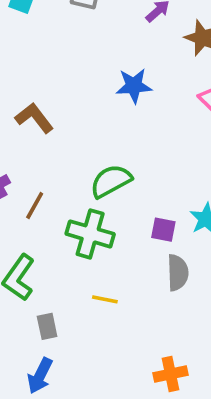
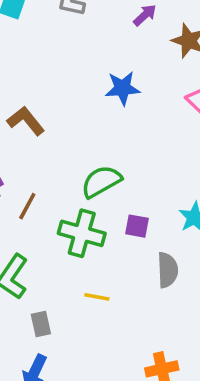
purple square: (163, 230) -> (137, 226), moved

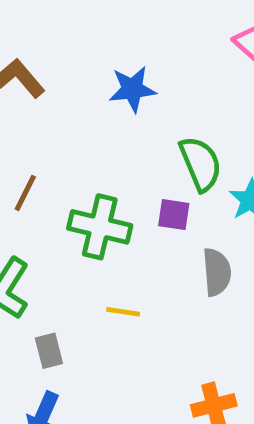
blue star: (123, 88) -> (132, 89), moved
green semicircle: (101, 182) -> (200, 164), moved, turned 99

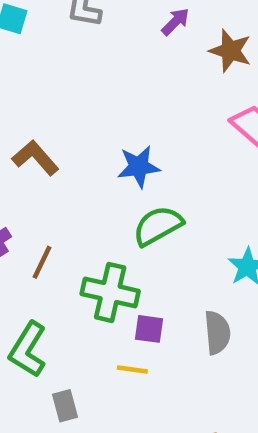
green semicircle: (200, 164) -> (158, 226), moved, turned -96
purple square: (174, 215) -> (149, 329), moved

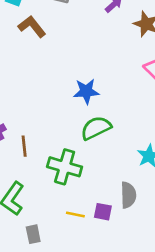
brown L-shape: (35, 158) -> (32, 27), moved
brown line: (42, 262) -> (24, 146), turned -35
purple square: (149, 329) -> (103, 212), moved

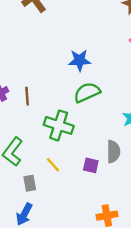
brown line: (24, 146) -> (27, 96), moved
yellow line: (75, 214) -> (53, 165), moved, turned 35

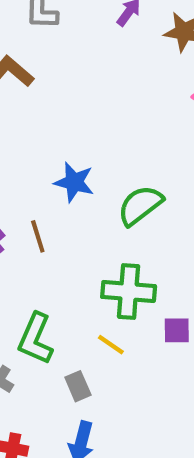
blue star: (80, 60) -> (74, 182), moved, turned 30
green cross: (59, 125) -> (129, 292), moved

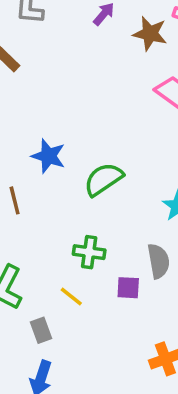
green cross: (129, 292) -> (89, 252), size x0.7

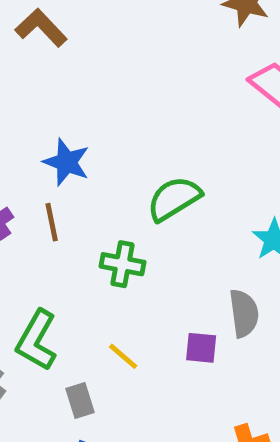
blue star: (48, 156) -> (67, 162), moved
green cross: (89, 252) -> (122, 264), moved

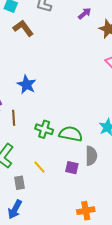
green semicircle: (174, 199) -> (71, 134), moved, turned 35
brown line: (52, 222) -> (14, 118), moved

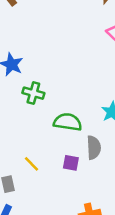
green cross: (44, 129) -> (33, 93), moved

